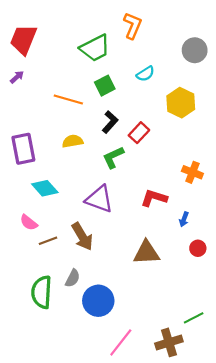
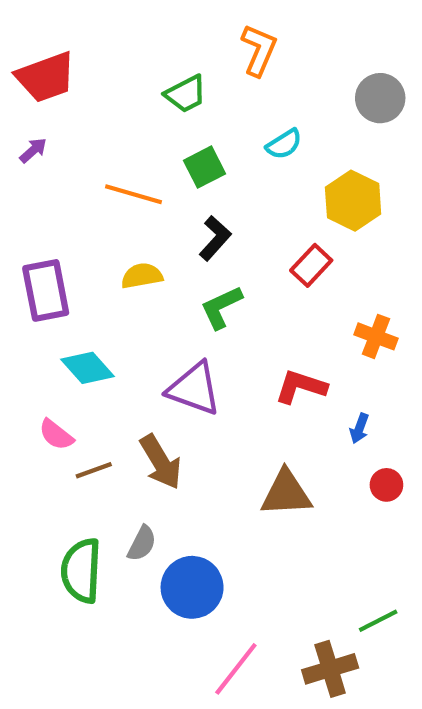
red trapezoid: (23, 40) -> (46, 77), turned -132
green trapezoid: (95, 48) -> (186, 94), size x0.7
red rectangle: (139, 133) -> (311, 265), moved

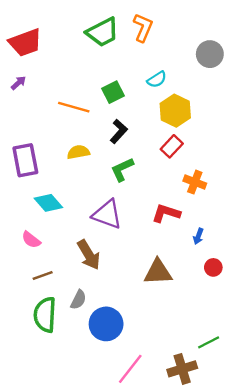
green trapezoid: (186, 94) -> (103, 32), moved, size x1.4
yellow hexagon: (353, 201) -> (175, 111), moved
orange cross: (376, 336) -> (195, 182), moved
brown line: (94, 470) -> (43, 275), moved

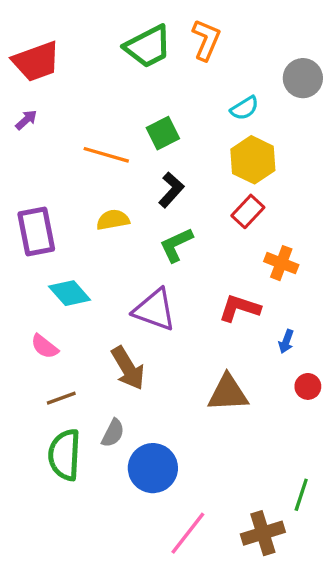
cyan semicircle: (157, 79) -> (245, 108), moved
green line: (209, 342) -> (301, 495), turned -45

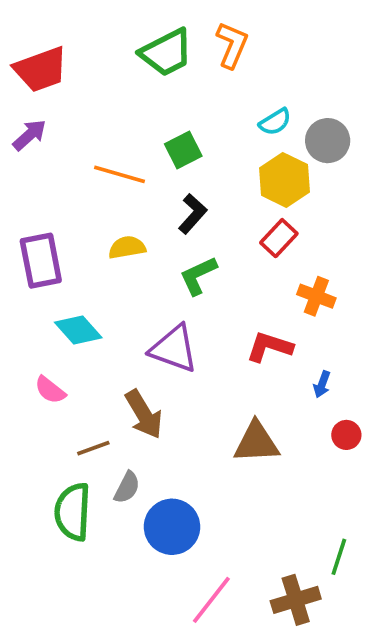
gray circle: (303, 78) -> (328, 141), moved
purple arrow: (26, 120) -> (30, 135), size x1.4
brown line: (61, 398) -> (93, 448), moved

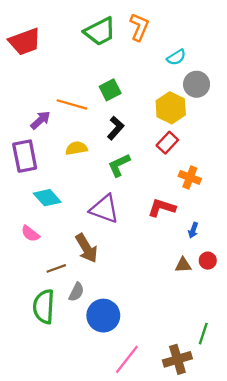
cyan semicircle: (275, 122) -> (176, 57), moved
purple arrow: (30, 135) -> (40, 120), moved
brown triangle: (256, 442) -> (183, 265), moved, size x0.6

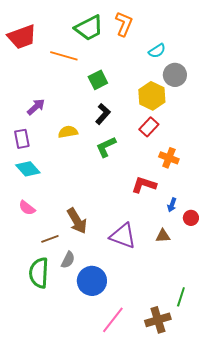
orange line: (72, 104) -> (64, 56), moved
purple rectangle: (25, 156) -> (22, 139), size x0.7
cyan diamond: (47, 198) -> (28, 169), moved
purple triangle: (104, 209) -> (123, 236), moved
red circle: (208, 261) -> (191, 218), moved

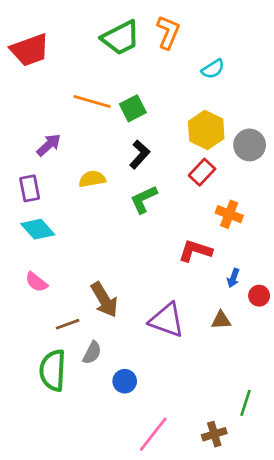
orange line: (64, 56) -> (92, 102), moved
gray circle: (175, 75) -> (250, 145), moved
blue circle: (92, 281) -> (125, 381), size x0.6
brown cross: (158, 320) -> (214, 434), size x0.7

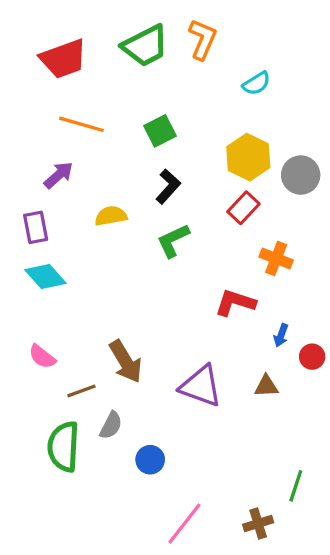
red trapezoid: (30, 50) -> (63, 59), moved
orange line: (92, 102) -> (81, 124), moved
pink semicircle: (36, 282) -> (42, 357), moved

